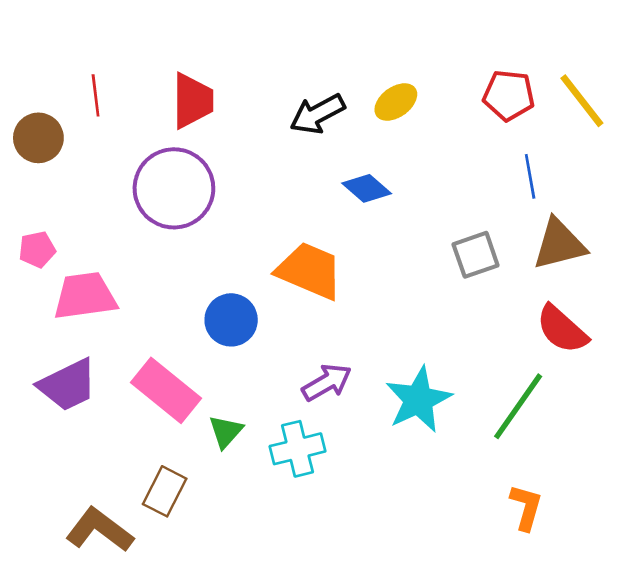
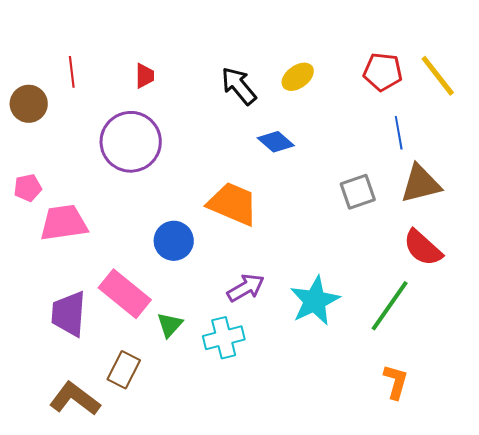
red trapezoid: (193, 101) -> (145, 76), size x0.6
black arrow: (317, 114) -> (239, 86), turned 78
purple trapezoid: (68, 385) -> (69, 314), moved, turned 120

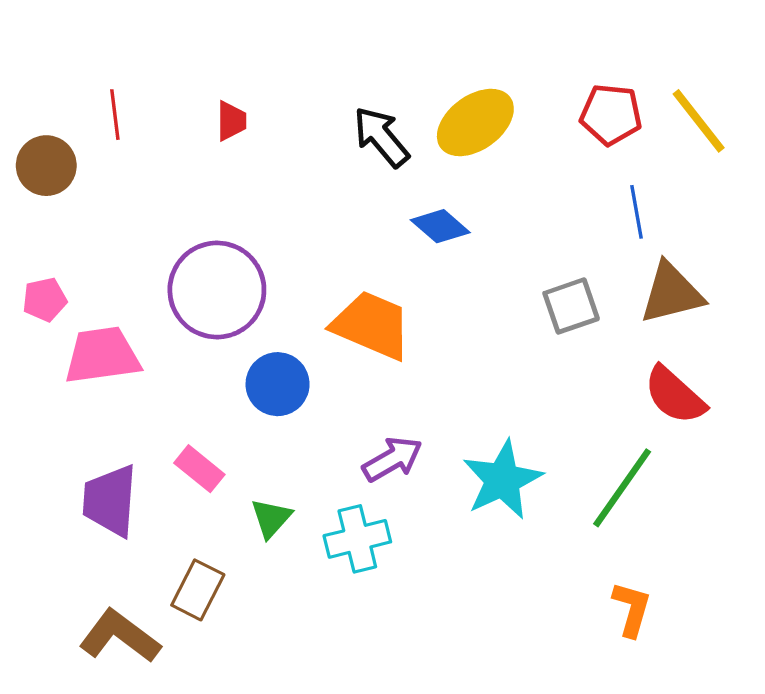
yellow ellipse: (298, 77) -> (475, 123), size x1.5
purple circle: (131, 142) -> (217, 290), moved
pink rectangle: (125, 294) -> (199, 469), size x0.6

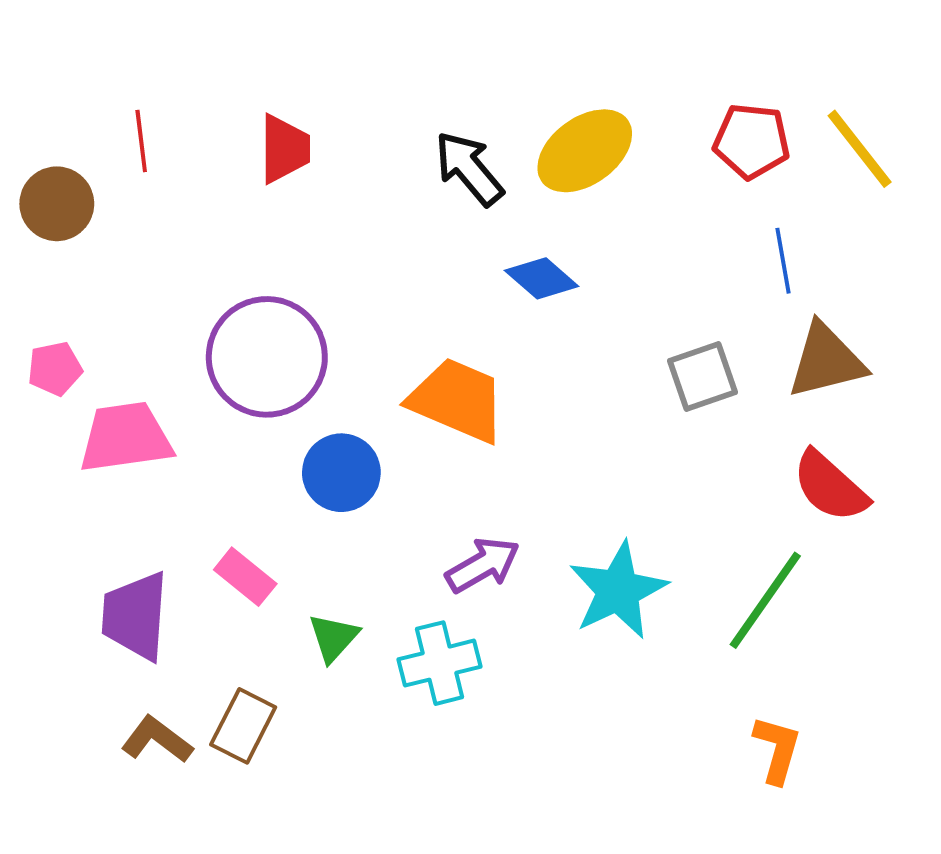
red trapezoid: (231, 121) -> (284, 149), size x1.4
brown L-shape: (120, 636) -> (157, 740), moved, size x0.7

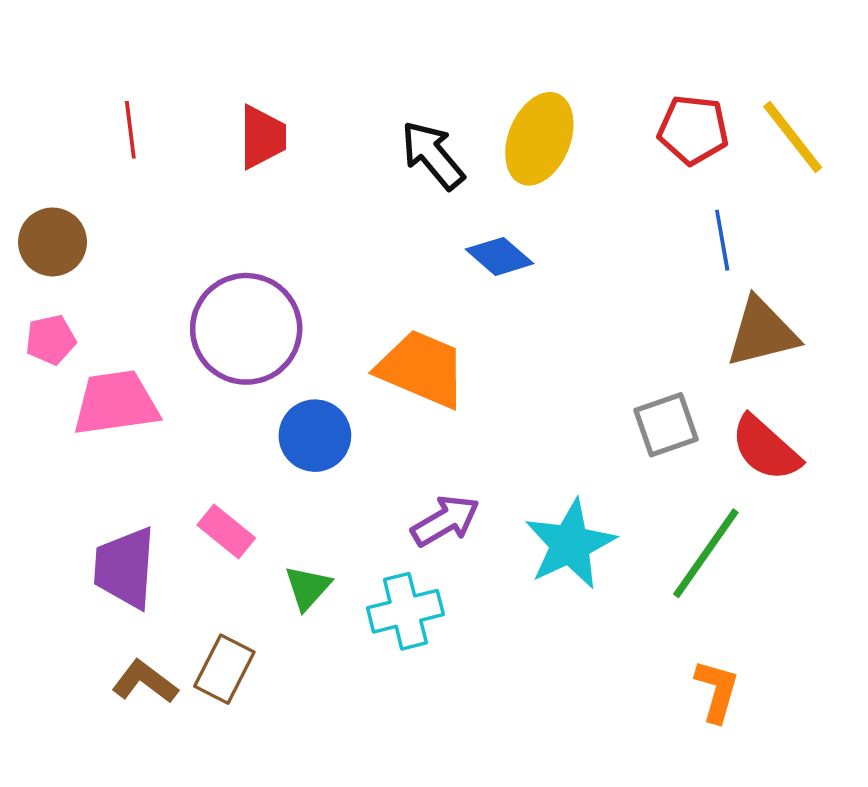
yellow ellipse: (585, 151) -> (539, 139), turned -32
brown circle: (57, 204) -> (52, 242), moved
gray square: (703, 376) -> (666, 425), moved

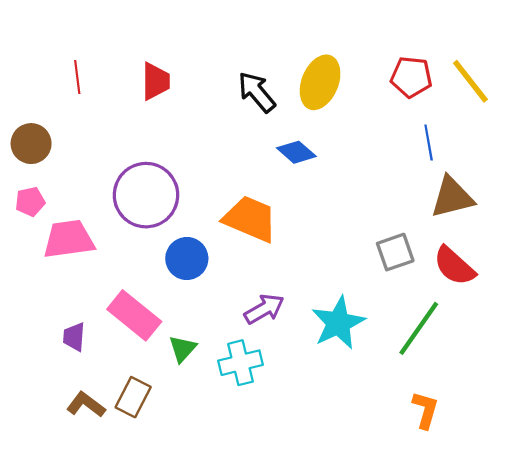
pink rectangle: (226, 532) -> (134, 315), size x1.6
purple trapezoid: (125, 568) -> (74, 337), size x0.6

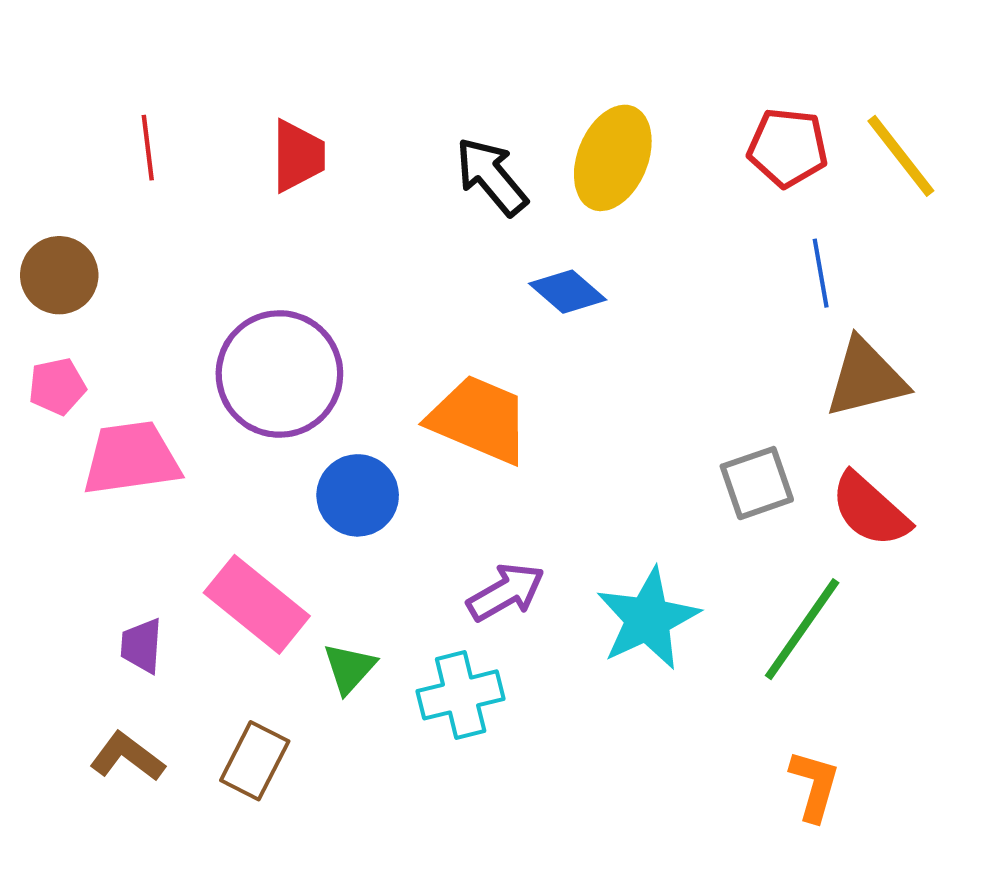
brown L-shape: (86, 405) -> (127, 757), moved

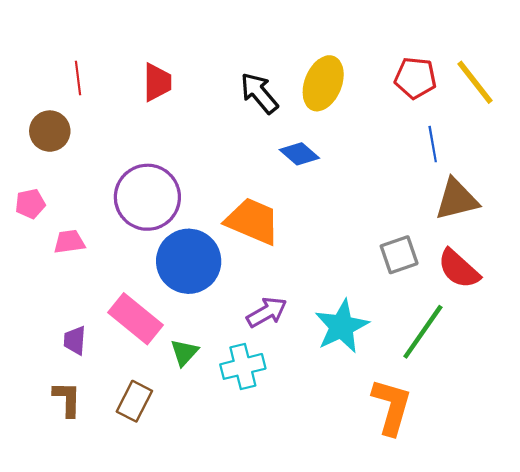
brown circle: (59, 275) -> (50, 131), moved
pink trapezoid: (131, 458) -> (69, 242), size x0.6
blue circle: (358, 495) -> (189, 261), size x1.5
brown L-shape: (127, 757) -> (67, 399), turned 54
orange L-shape: (814, 786) -> (391, 407), moved, size x1.5

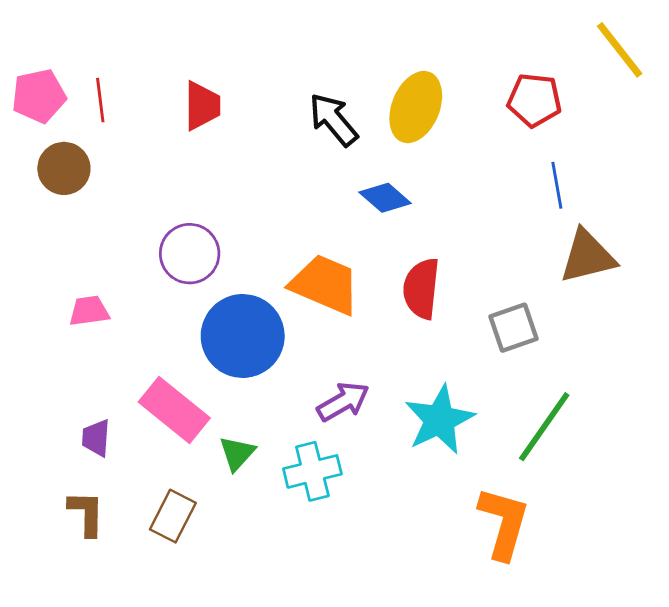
yellow line: (475, 82) -> (620, 50), moved
purple circle: (147, 197) -> (190, 254), size x0.7
pink pentagon: (30, 204) -> (39, 96), moved, size x1.4
red semicircle: (459, 269) -> (421, 289), moved, turned 54

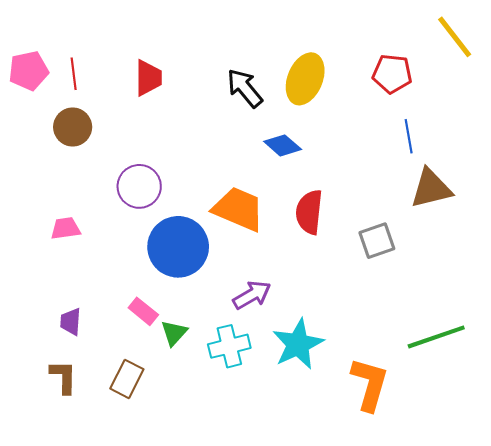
brown circle: (64, 168) -> (73, 127), moved
pink rectangle: (174, 410) -> (143, 311), moved, size x0.6
cyan star: (439, 420) -> (298, 344), moved
green line: (544, 427) -> (436, 337), moved, turned 36

